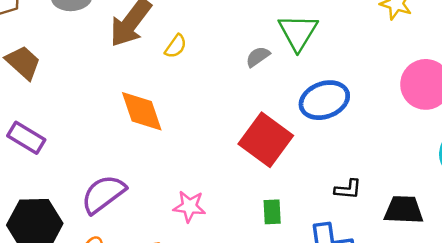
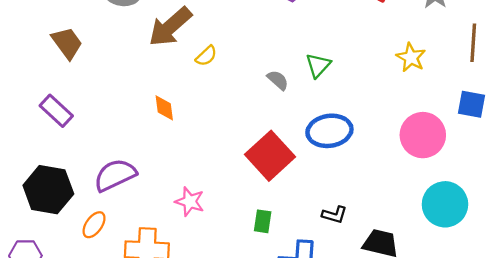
green triangle: (298, 32) -> (318, 65), size x0.7
gray semicircle: (258, 57) -> (278, 80), turned 65
orange diamond: (142, 111) -> (164, 108), size x0.6

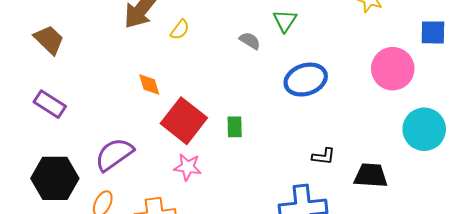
red square: (270, 156) -> (184, 121), moved
green rectangle: (263, 221) -> (235, 127), moved

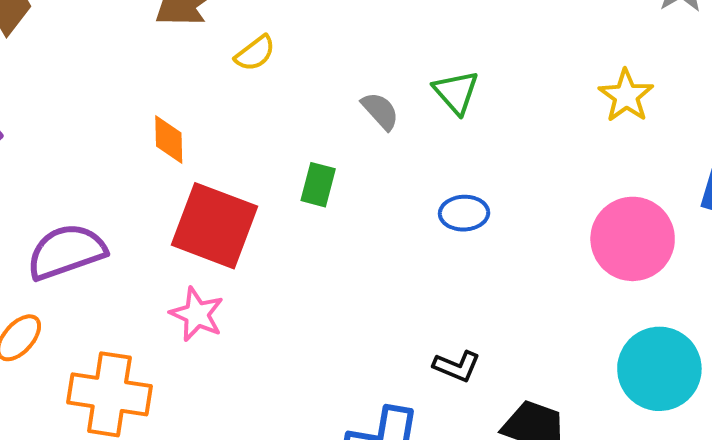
green triangle: (285, 21) -> (456, 92), turned -30
blue ellipse: (306, 80) -> (464, 213), size x0.6
red square: (184, 121) -> (214, 226), turned -33
green rectangle: (235, 127) -> (318, 185), moved

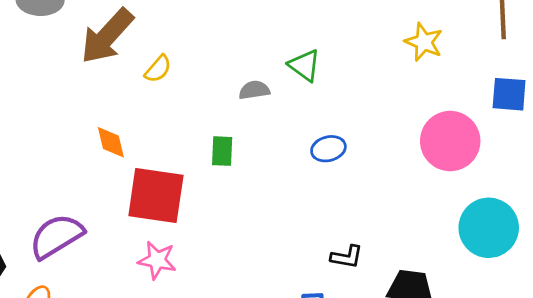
gray semicircle: (380, 111) -> (254, 90), turned -44

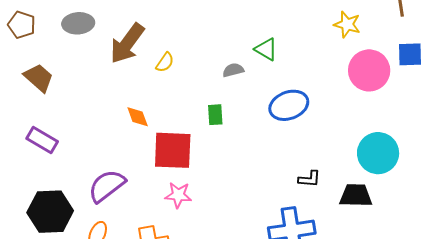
pink circle: (450, 141) -> (369, 70), moved
blue ellipse: (328, 149) -> (289, 105), size x1.6
cyan circle: (489, 228) -> (378, 153), moved

